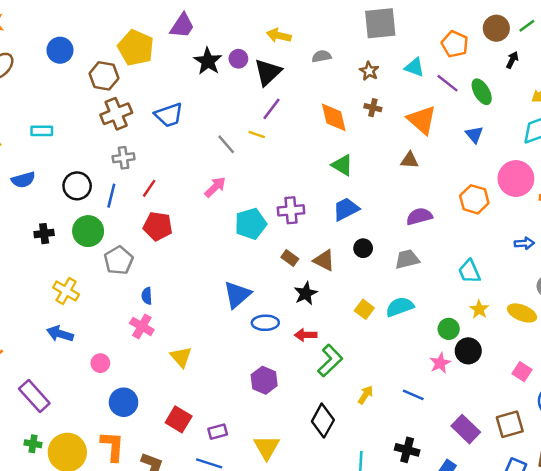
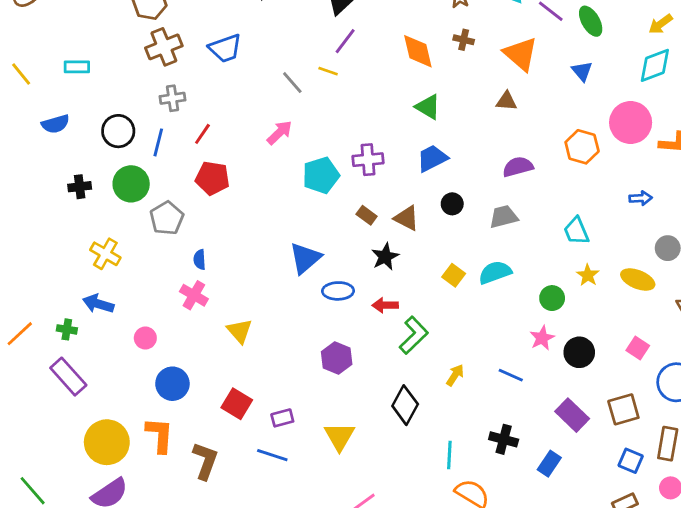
black circle: (468, 351) -> (579, 352), moved
green cross: (33, 444) -> (67, 329), moved

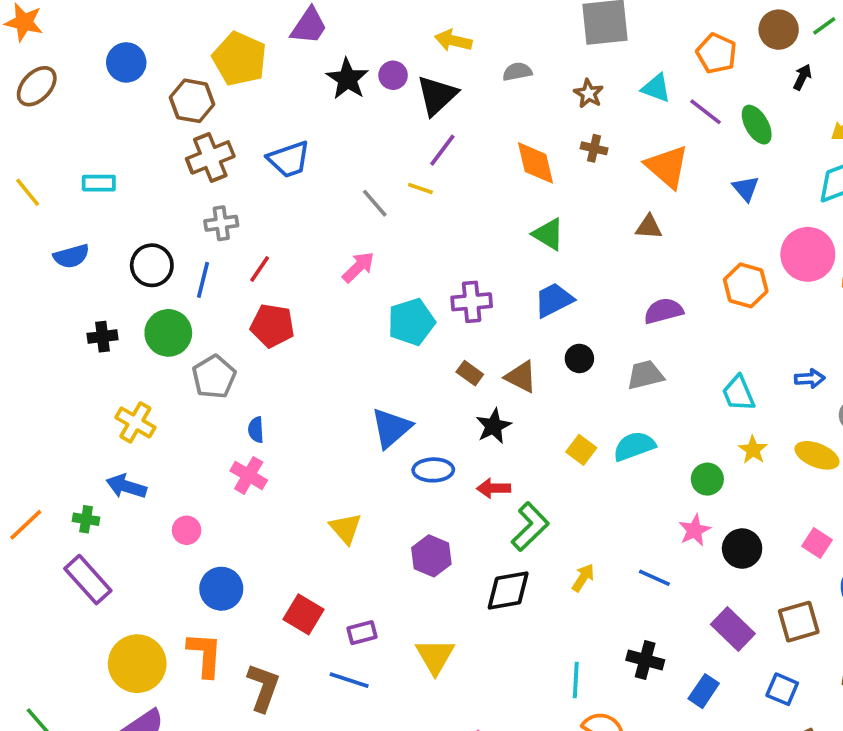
blue arrow: (641, 198) -> (810, 379), moved
yellow triangle: (240, 331) -> (346, 528), moved
black diamond: (405, 405) -> (508, 591), moved, turned 51
blue square: (631, 461) -> (782, 689), moved

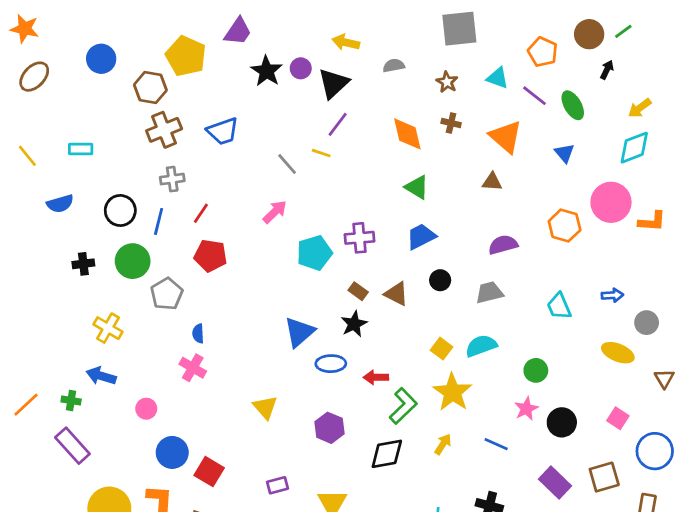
black star: (494, 426) -> (354, 324), moved
yellow star: (753, 450) -> (452, 392), moved, size x1.8
red square: (303, 614) -> (209, 472), moved

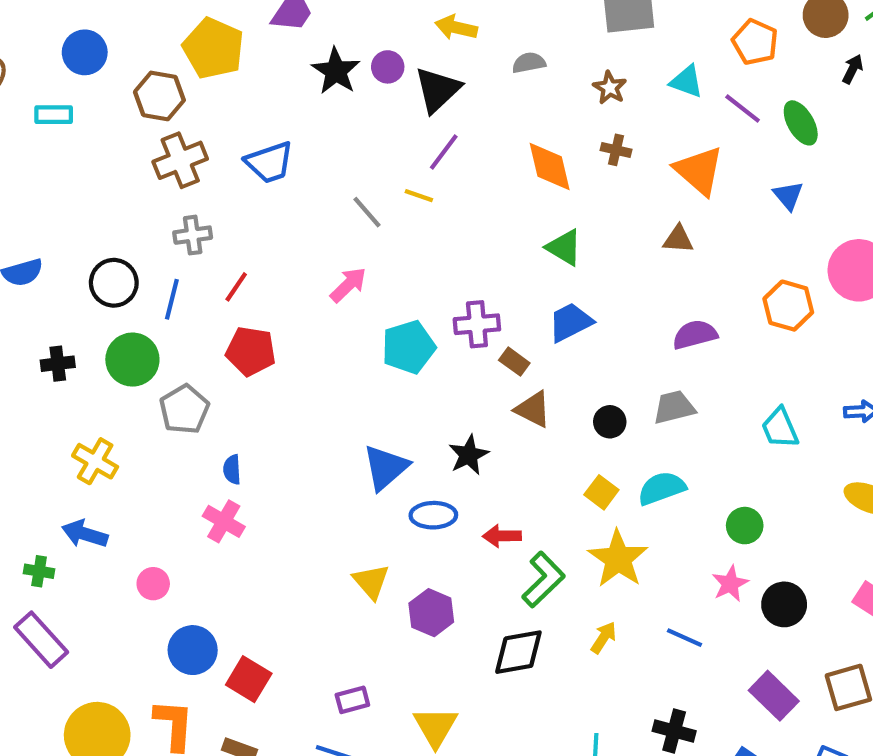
cyan rectangle: (81, 149) -> (54, 115), moved
black circle: (440, 280) -> (610, 422), moved
brown rectangle: (358, 291) -> (514, 362), moved
yellow triangle: (265, 407) -> (371, 582), moved

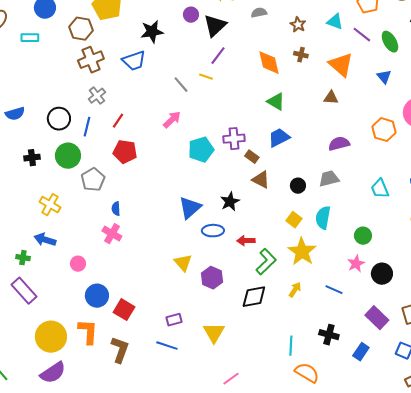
black star: (336, 71) -> (152, 32), moved, turned 30
gray cross: (193, 235) -> (97, 96), turned -30
cyan semicircle: (662, 488) -> (323, 218), turned -60

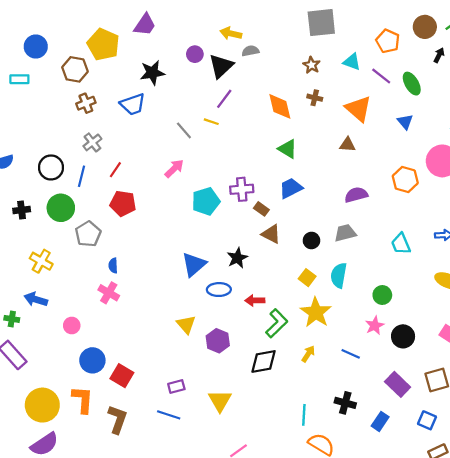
gray semicircle: (259, 13) -> (250, 51), moved
brown cross: (91, 60) -> (86, 103), size x0.7

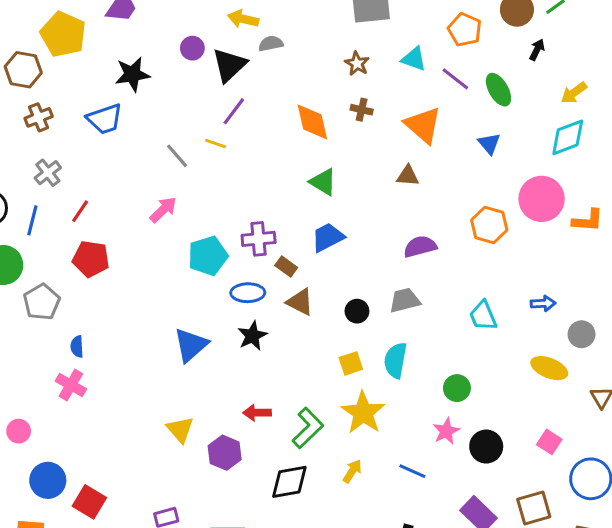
yellow square: (307, 278) -> (351, 363), turned 35
blue ellipse: (219, 290) -> (248, 293), moved
red arrow: (255, 300) -> (257, 413), moved

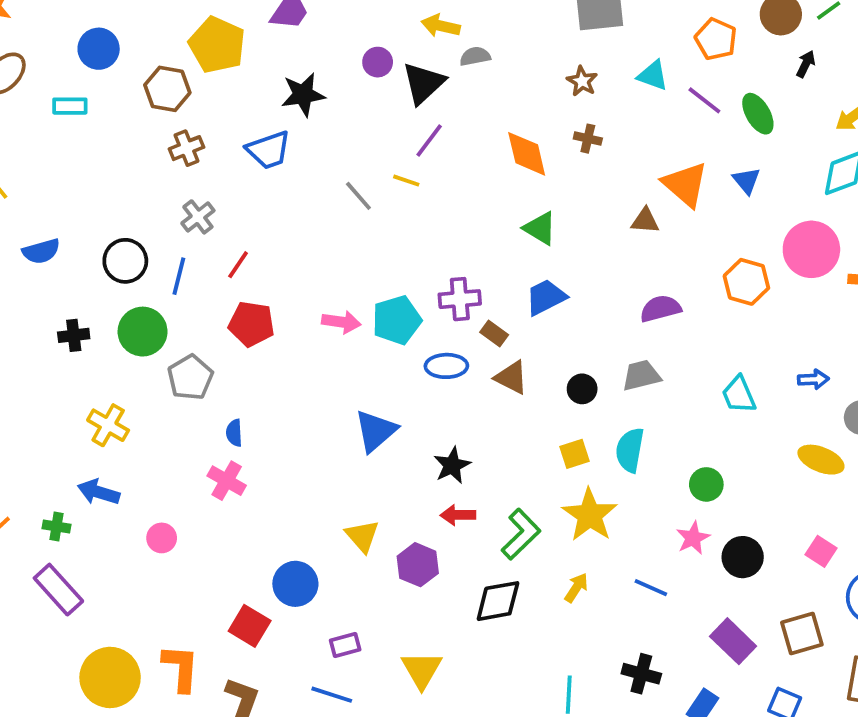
orange triangle: (423, 125) -> (685, 184), moved
pink arrow: (163, 210) -> (341, 322), moved, turned 52
black star: (252, 336) -> (452, 465), moved
blue circle: (48, 480) -> (295, 584), moved

